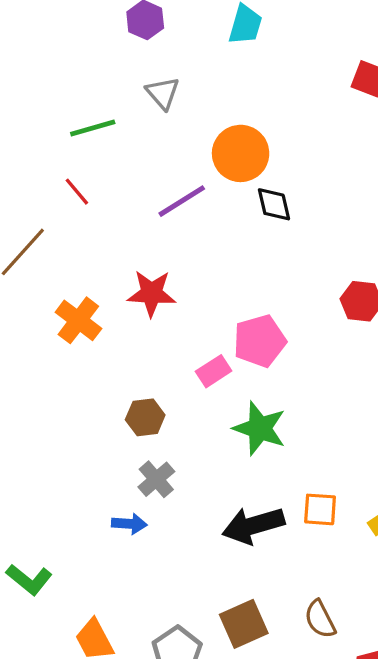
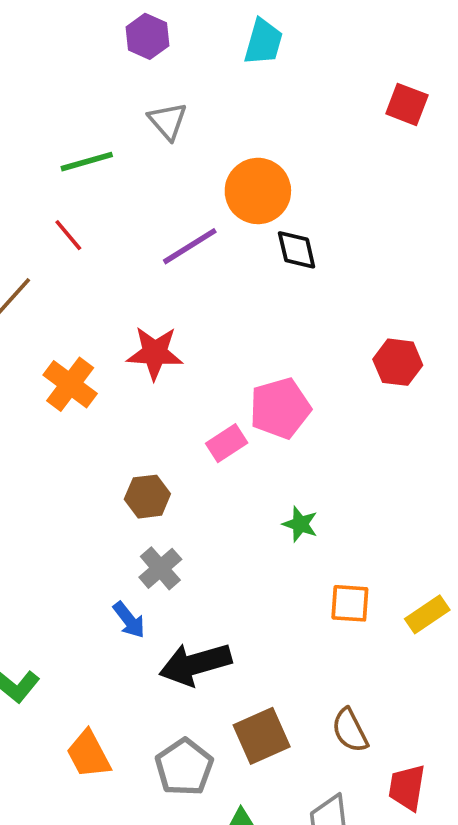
green star: (260, 428) -> (300, 524), moved, size x0.6
blue arrow: (129, 524) -> (129, 620), turned 48
black arrow: (253, 525) -> (195, 664), moved

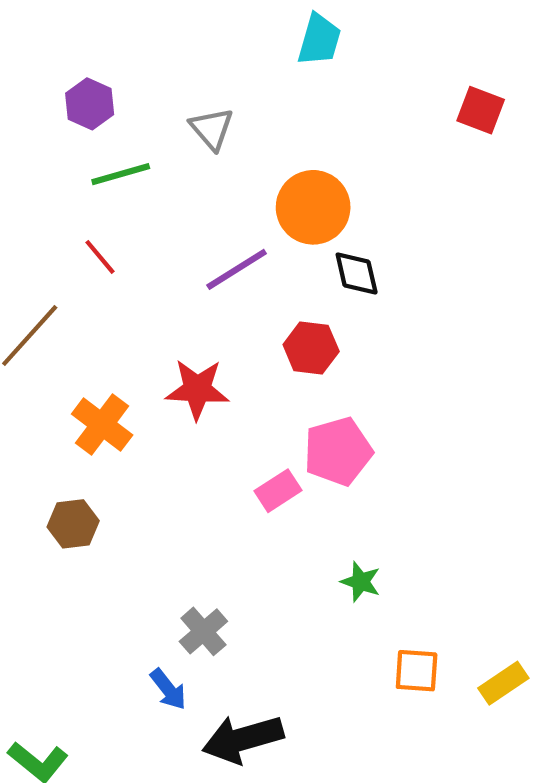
purple hexagon: (147, 36) -> (90, 104), moved
red hexagon: (398, 362) -> (311, 348), moved
brown hexagon: (147, 497) -> (73, 524), moved

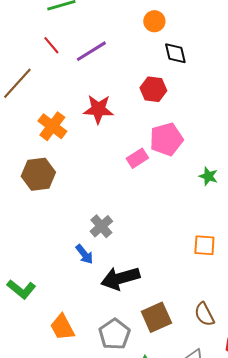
orange circle: (313, 207) -> (154, 21), size x0.6
purple line: (237, 269) -> (91, 51), moved
brown hexagon: (73, 524) -> (38, 174), size x1.4
green star: (361, 582) -> (208, 176), moved

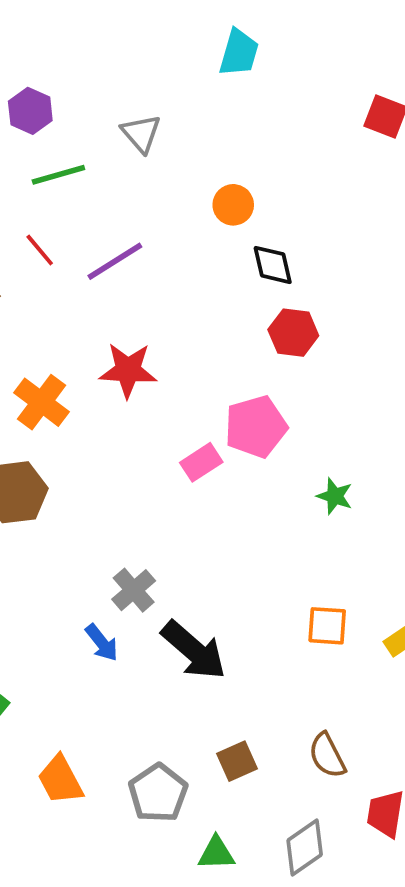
red hexagon: (153, 89) -> (293, 333), moved
black arrow: (120, 278) -> (194, 650), moved, turned -123
brown square: (156, 317) -> (237, 761), size x0.7

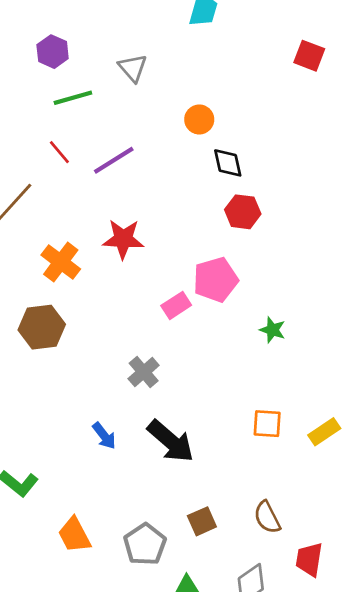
gray cross: (134, 590) -> (144, 372), moved

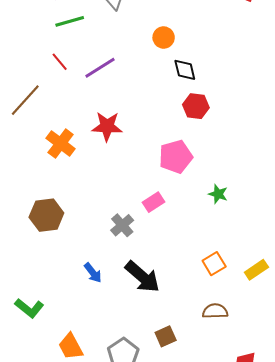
pink rectangle: (176, 305) -> (153, 202), moved
brown hexagon: (42, 327) -> (46, 215), moved
orange square: (267, 424) -> (214, 264), turned -35
brown semicircle: (267, 517) -> (215, 311), moved, turned 115

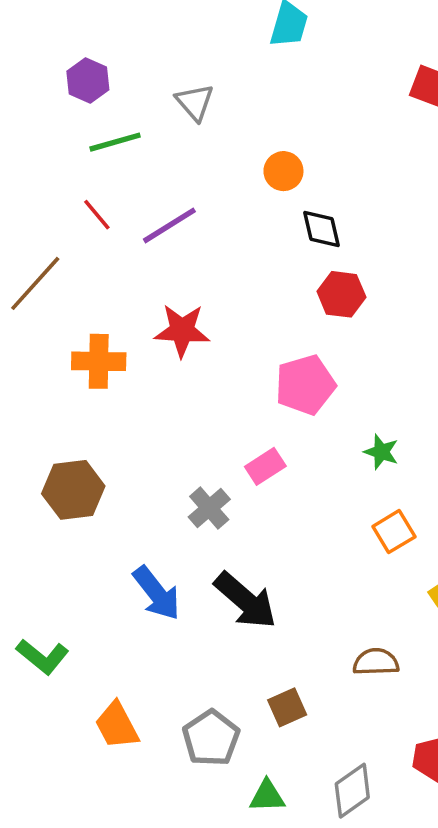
orange cross: (61, 144) -> (99, 361), turned -36
orange square: (214, 264) -> (394, 532), moved
blue arrow: (93, 273) -> (157, 593), size x1.5

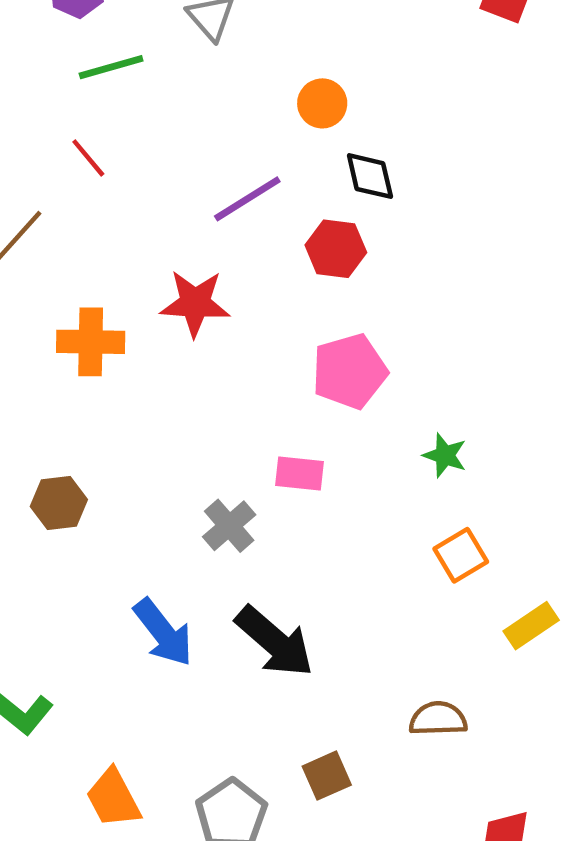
purple line: (169, 225) -> (247, 199), moved
red hexagon: (341, 294) -> (336, 249), moved
pink rectangle: (265, 466) -> (300, 474), turned 39
brown hexagon: (73, 490) -> (59, 503), size x0.7

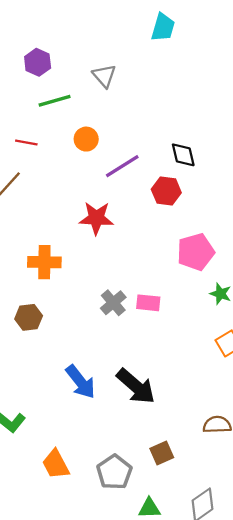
orange circle: (322, 103) -> (86, 139), moved
red line: (88, 158) -> (26, 142), moved, turned -40
orange cross: (91, 342) -> (44, 262), moved
pink pentagon: (349, 371) -> (196, 252), moved
gray cross: (229, 526) -> (113, 303), moved

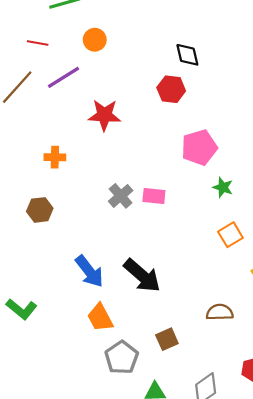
purple line: (122, 166) -> (63, 77), moved
orange cross: (44, 262) -> (55, 157), size x0.7
orange trapezoid: (56, 464) -> (100, 318), moved

